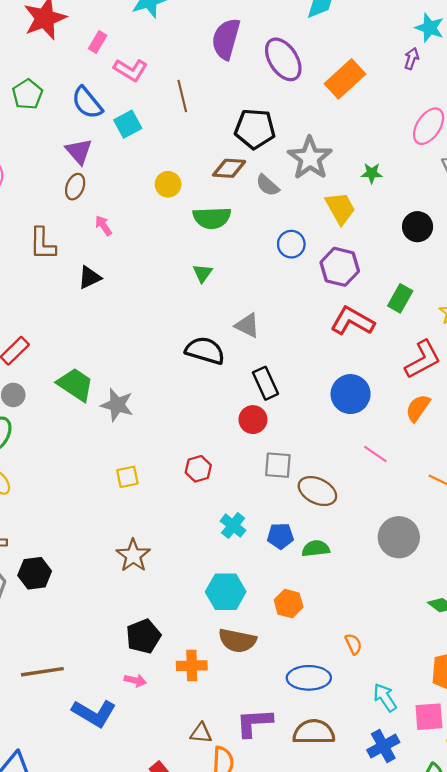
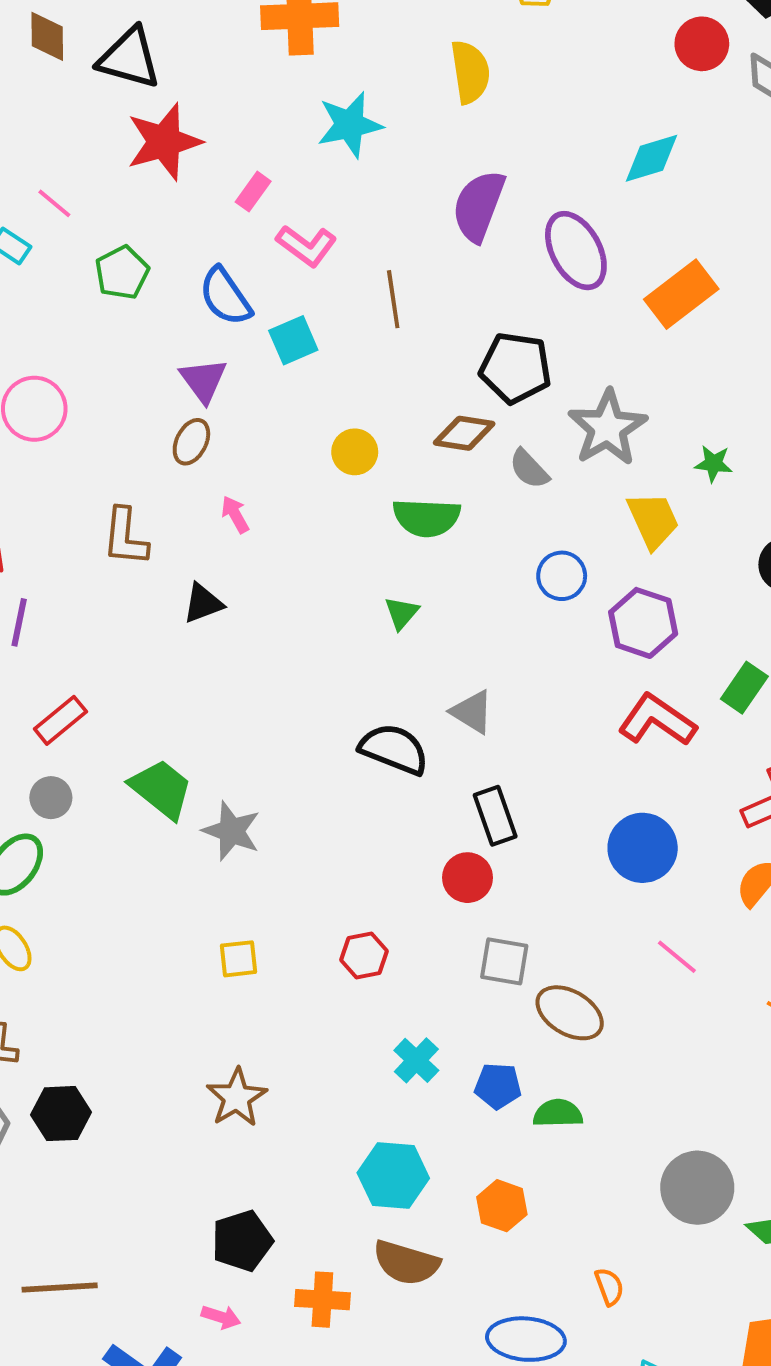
gray circle: (399, 537) -> (697, 1188), moved

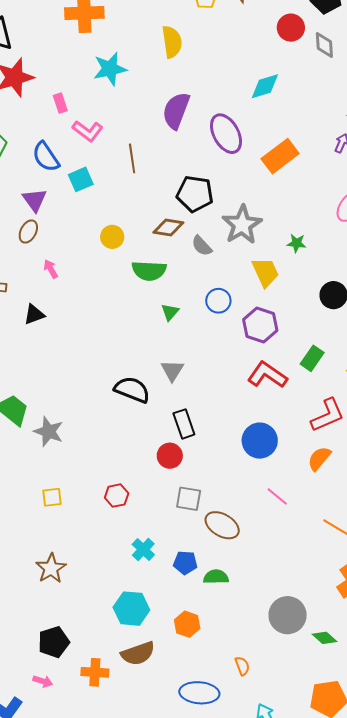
pink rectangle: (253, 192) -> (60, 103), turned -54
green triangle: (402, 613) -> (170, 312), moved
gray triangle: (472, 712) -> (172, 370), turned 30
brown semicircle: (406, 1263) -> (138, 653), turned -36

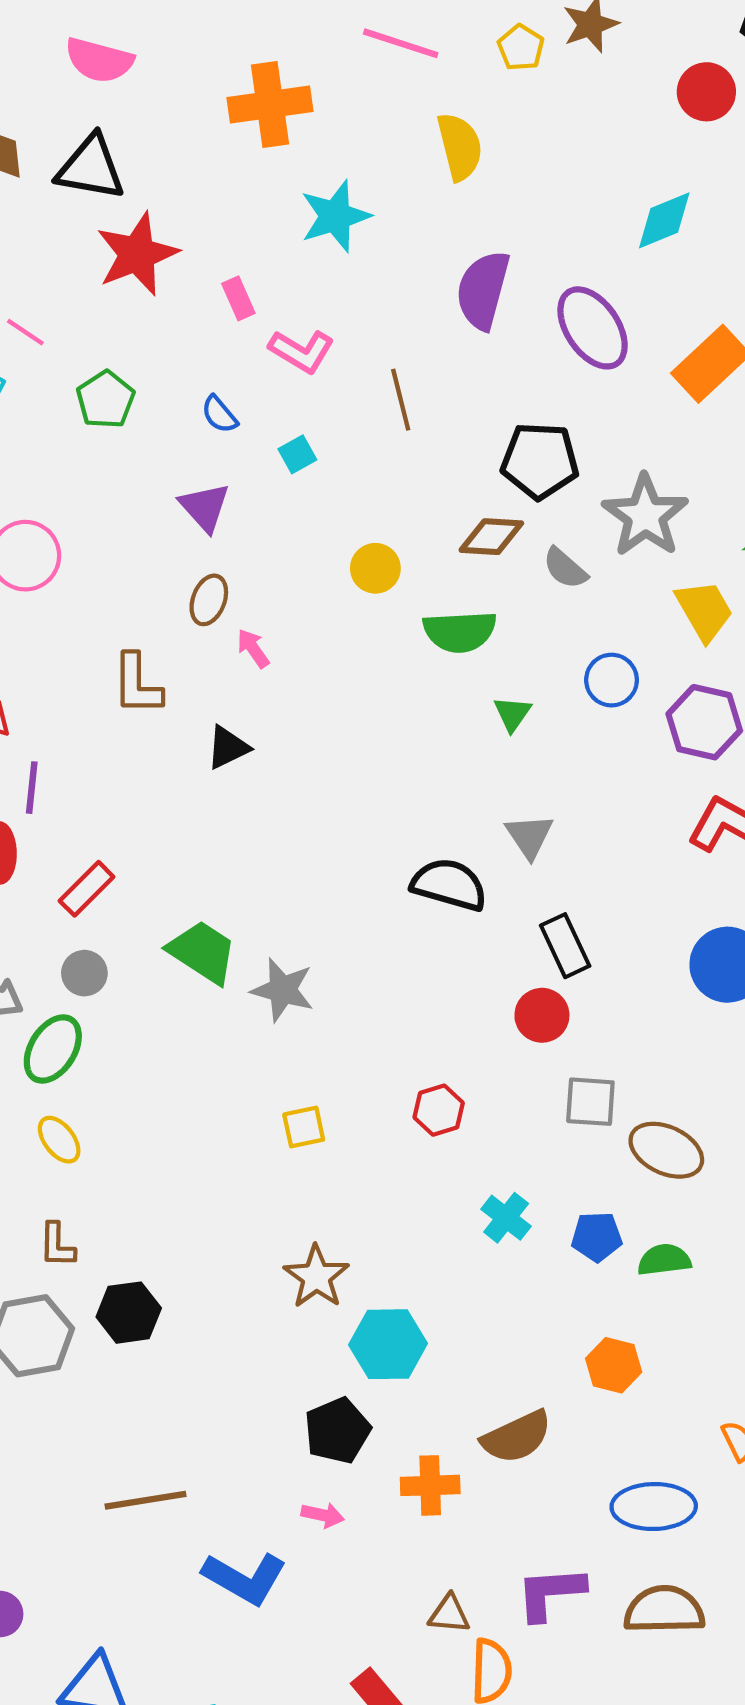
blue semicircle: (46, 157) -> (219, 414), size x0.6
cyan square: (81, 179) -> (297, 454), size x0.7
brown ellipse: (28, 232) -> (209, 600), moved
cyan hexagon: (131, 609) -> (388, 1344), moved

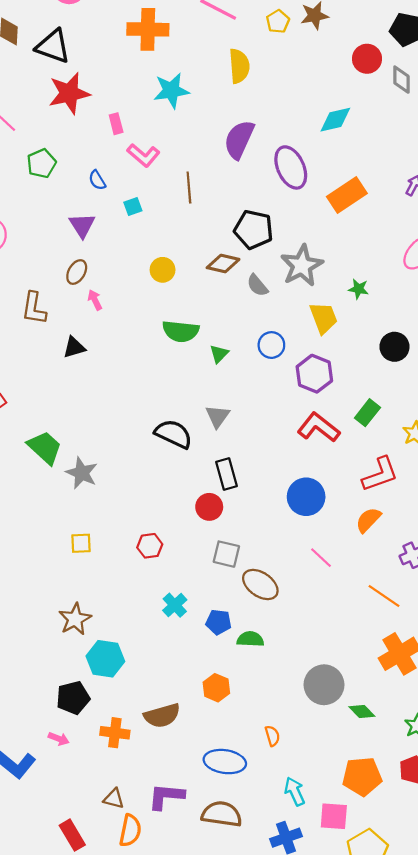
green semicircle: (460, 632) -> (181, 331), moved

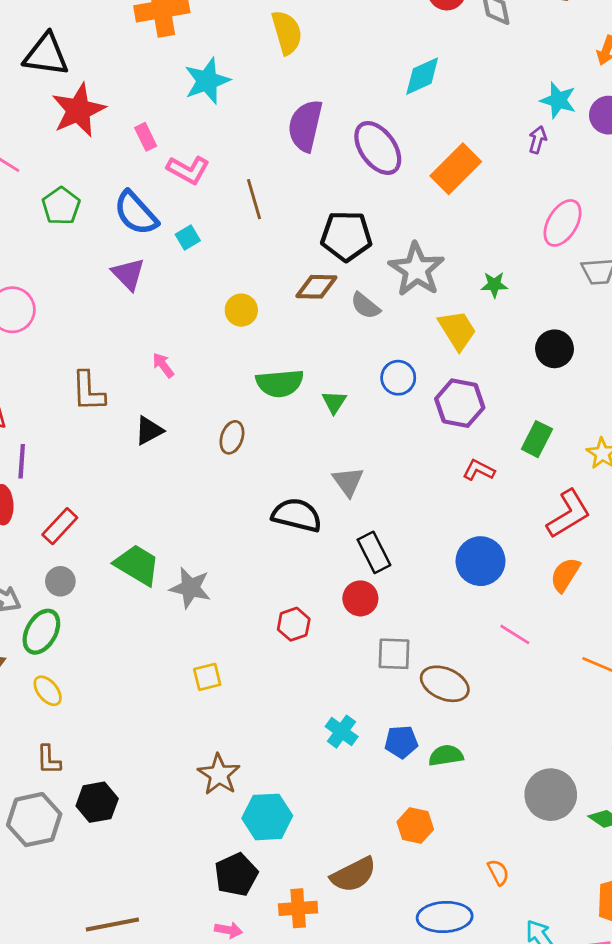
blue semicircle: (97, 180) -> (136, 213), size x1.8
brown ellipse: (77, 272) -> (232, 437), moved
red L-shape: (319, 427) -> (479, 470), size x0.6
red hexagon: (150, 546) -> (294, 624), moved

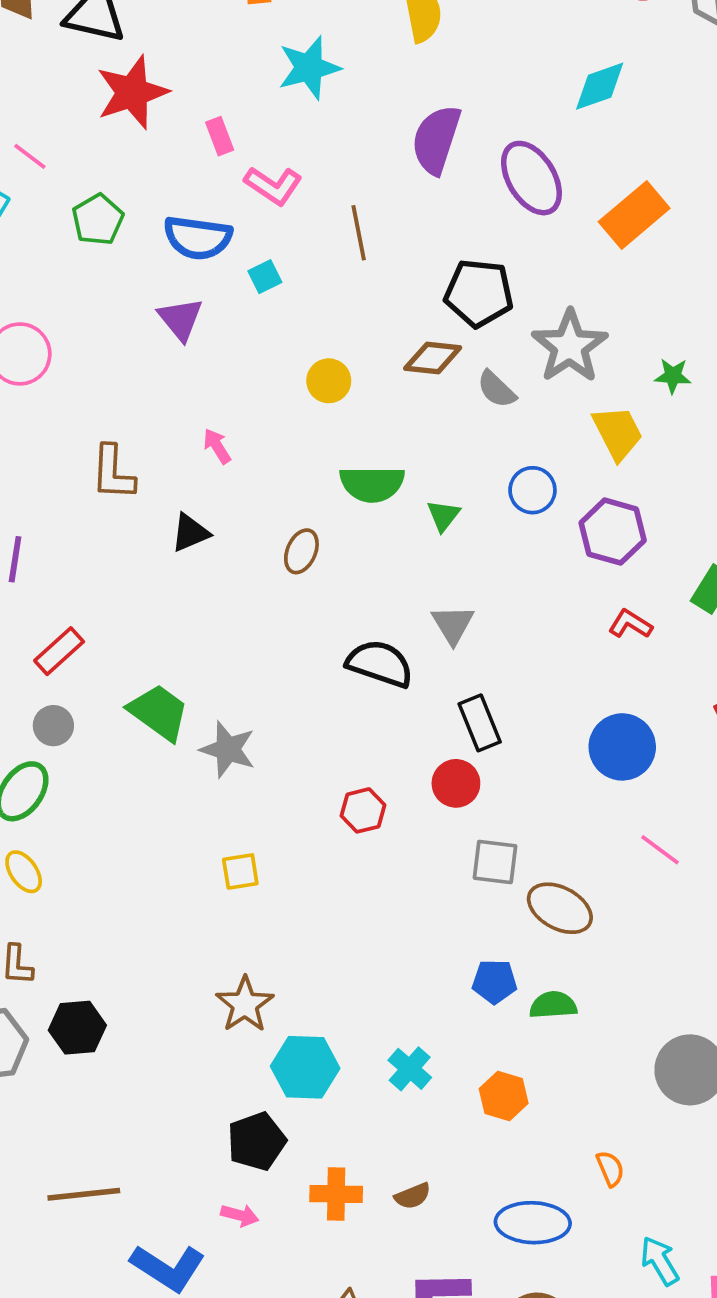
blue semicircle: (136, 213) -> (198, 238), turned -45
cyan cross: (342, 732) -> (410, 1069), moved
brown semicircle: (353, 875) -> (413, 1196), moved, size x0.6

